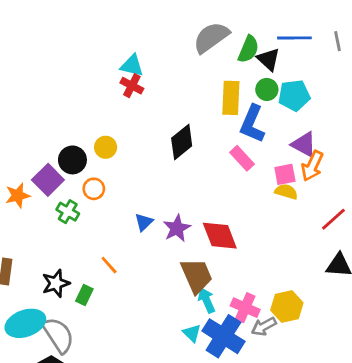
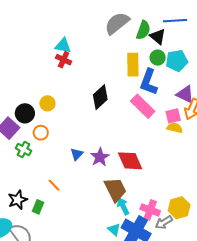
pink rectangle: (242, 158) -> (143, 106), size x1.4

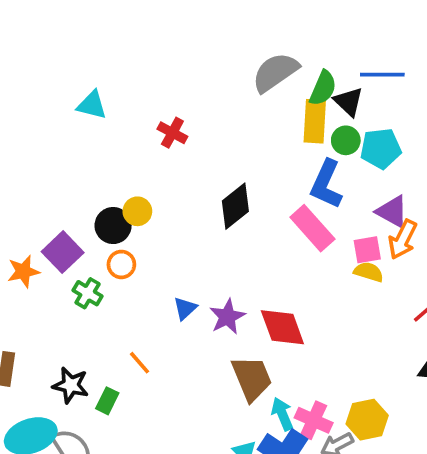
cyan triangle: (63, 46) -> (92, 105), moved
yellow rectangle: (133, 65) -> (315, 121), moved
black circle: (25, 113) -> (113, 226), moved
black star: (18, 200) -> (71, 385), turned 30
cyan arrow: (123, 206) -> (282, 414), moved

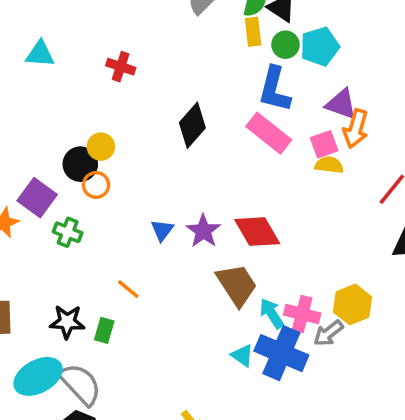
yellow rectangle: (315, 121) -> (253, 32), size x0.7
orange circle: (121, 264) -> (96, 185), moved

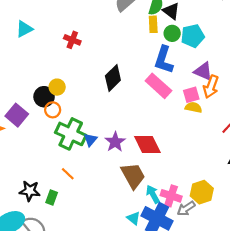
cyan triangle: (40, 54) -> (24, 29), turned -36
green cross: (68, 232) -> (71, 134), moved, size x1.8

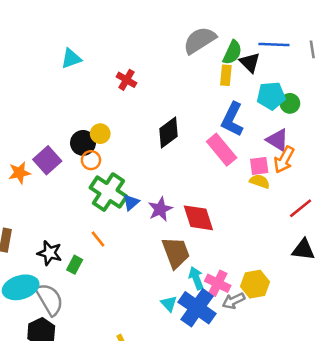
green circle: (172, 33) -> (290, 103), moved

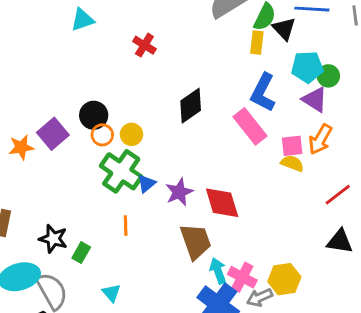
yellow circle: (100, 134) -> (131, 134), moved
purple triangle: (277, 140) -> (315, 100), moved
orange line: (98, 239) -> (126, 226), moved, turned 36
cyan triangle: (169, 304) -> (111, 293), moved

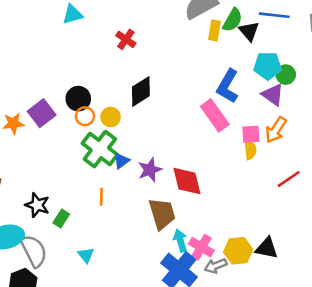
yellow rectangle: (257, 42) -> (214, 30), moved
black diamond: (191, 106) -> (141, 91), moved
yellow semicircle: (292, 163) -> (250, 150), turned 60
black triangle: (340, 241) -> (267, 248), moved

